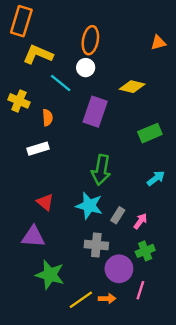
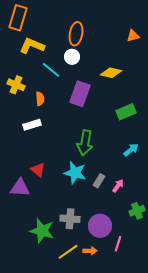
purple triangle: (33, 237) -> (20, 188), moved
gray cross: (96, 245) -> (70, 219), moved
green cross: (145, 251) -> (137, 211), moved

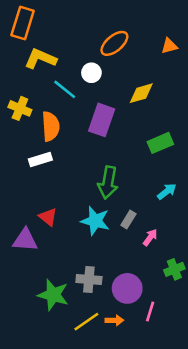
orange ellipse: (76, 34) -> (114, 43), moved, turned 40
yellow diamond: (111, 73) -> (141, 93), turned -30
orange semicircle: (40, 99) -> (51, 126), size x1.6
gray rectangle: (99, 181) -> (128, 220), moved

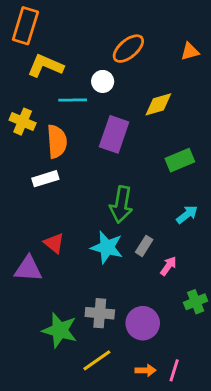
cyan line: (65, 89) -> (73, 100), turned -40
pink line: (150, 311) -> (174, 370), moved
orange arrow: (114, 320) -> (146, 370), moved

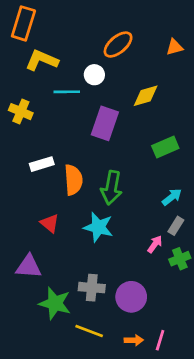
orange semicircle: (57, 142) -> (73, 180), moved
gray rectangle: (144, 246) -> (176, 226), moved
purple triangle: (28, 269) -> (29, 267), moved
green cross: (196, 302) -> (180, 259), moved
yellow line: (97, 360) -> (89, 331), turned 56

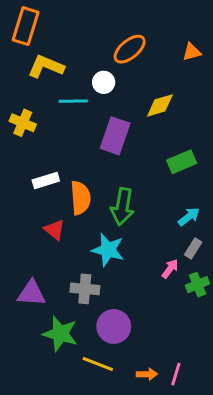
red triangle: (50, 223) -> (55, 230), moved
gray cross: (92, 288) -> (85, 289), moved
purple circle: (131, 297) -> (114, 326), moved

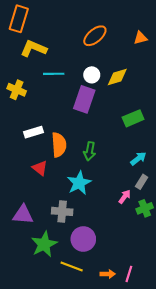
white circle: (104, 82) -> (92, 75), moved
green arrow: (122, 207) -> (90, 151), size x0.7
cyan star: (108, 250) -> (79, 183), turned 30
green star: (60, 334) -> (44, 244), turned 30

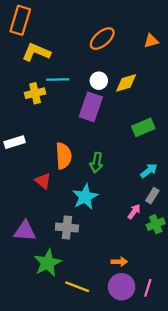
yellow cross: (17, 90) -> (35, 93), moved, turned -36
white rectangle: (34, 132) -> (15, 142), moved
purple circle: (83, 239) -> (122, 287), moved
orange arrow: (108, 274) -> (119, 262), moved
pink line: (129, 274) -> (148, 288), moved

